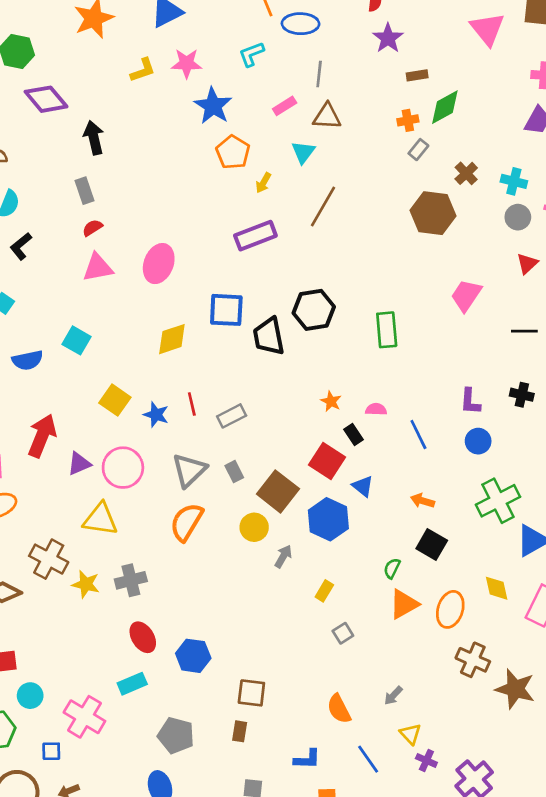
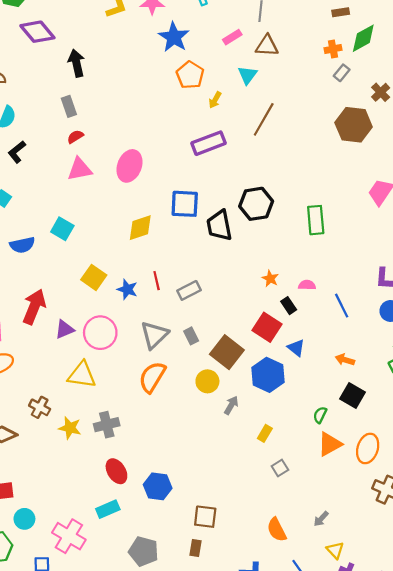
brown cross: (49, 559) -> (40, 407), size x0.7

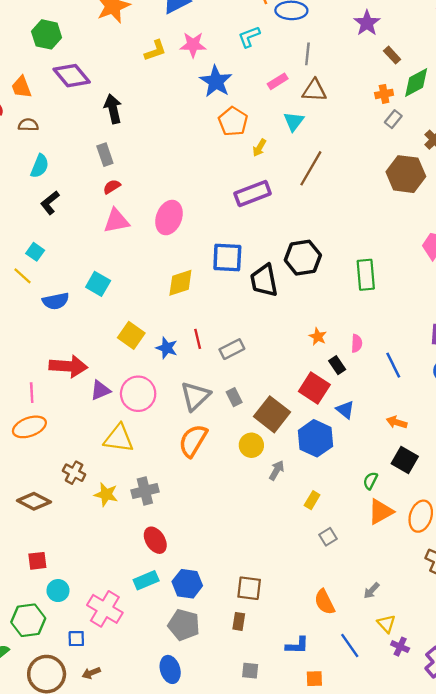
brown rectangle: (341, 12) -> (392, 55), turned 56
pink semicircle: (307, 285) -> (357, 343), turned 91
red arrow: (34, 307) -> (68, 366), turned 72
blue hexagon: (158, 486) -> (187, 584), moved

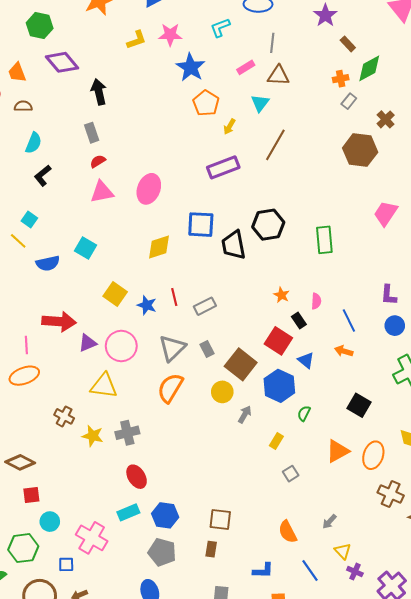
orange arrow: (397, 422) -> (344, 351), moved
green semicircle: (370, 481) -> (304, 413), moved
brown diamond: (34, 501) -> (20, 462), moved

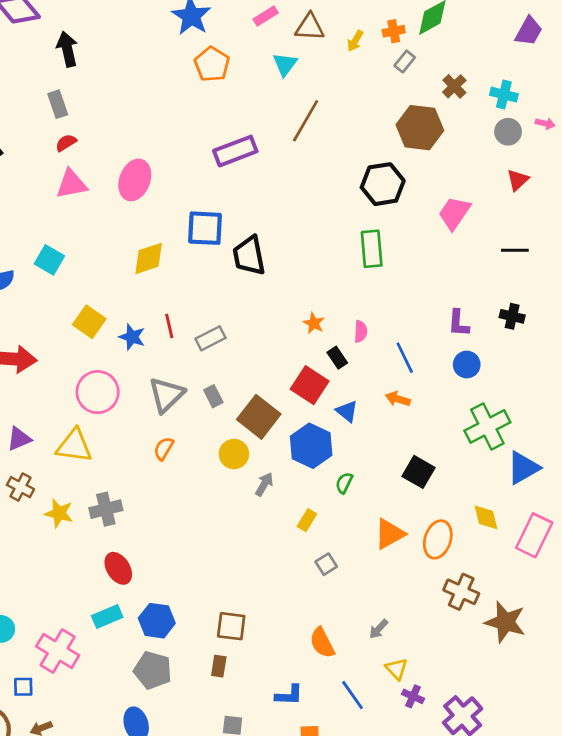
yellow arrow: (229, 127) -> (355, 41), moved
black hexagon: (268, 225) -> (383, 184), moved
purple triangle: (88, 343) -> (19, 439), moved
orange semicircle: (170, 388) -> (164, 449), size x0.6

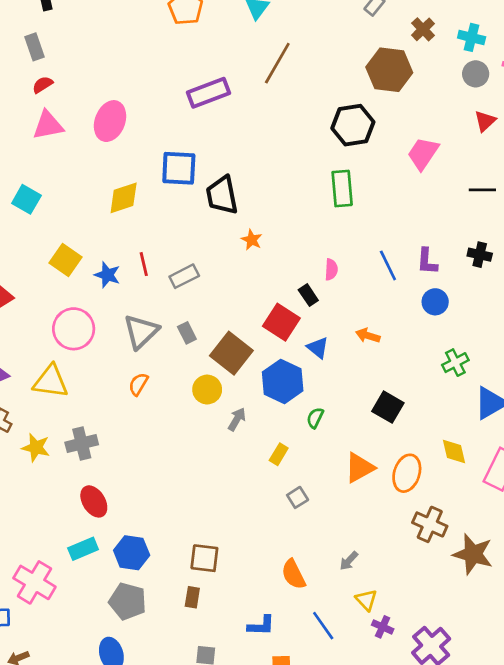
orange star: (314, 323) -> (252, 240), moved
blue line: (405, 358) -> (388, 265), moved
green cross: (487, 426) -> (455, 363), size x0.6

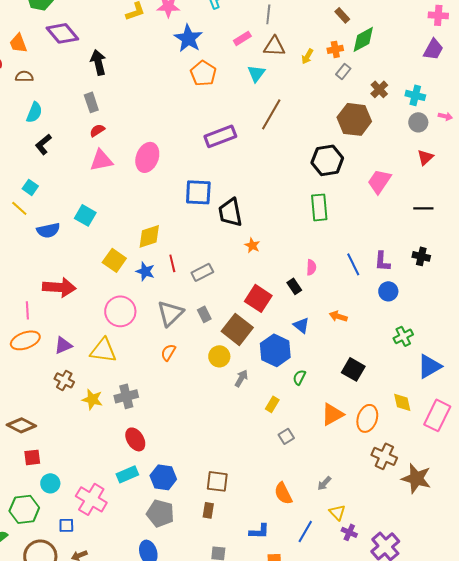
yellow diamond: (124, 198) -> (149, 236), moved
red square: (281, 322) -> (258, 298), moved
blue line: (323, 626) -> (305, 531), turned 65

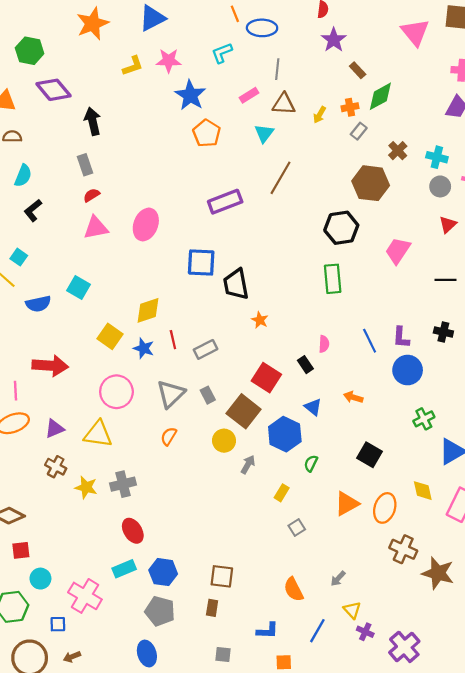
blue circle: (388, 291) -> (408, 370), size x1.4

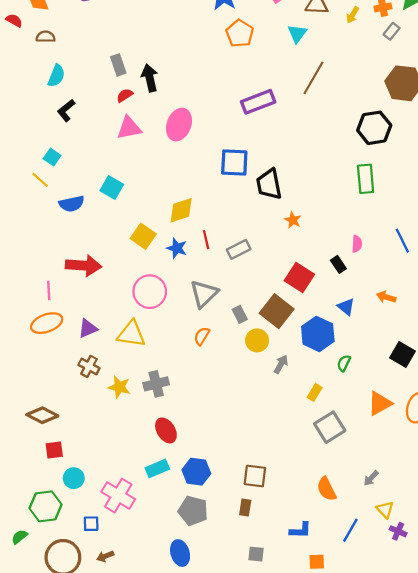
black arrow: (93, 121) -> (150, 78), moved
gray rectangle: (208, 395) -> (240, 314), moved
gray square: (297, 528) -> (330, 427), size x1.8

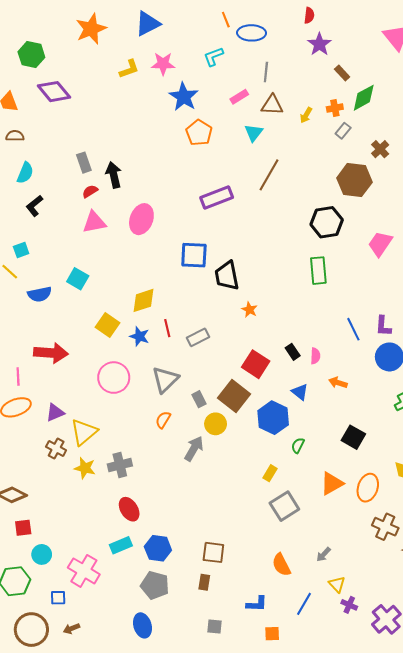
cyan square: (52, 157) -> (21, 250), turned 35
pink semicircle: (357, 244) -> (315, 356), moved
yellow triangle: (131, 334) -> (84, 432), moved, turned -48
gray arrow: (281, 364) -> (194, 449), moved, size x1.4

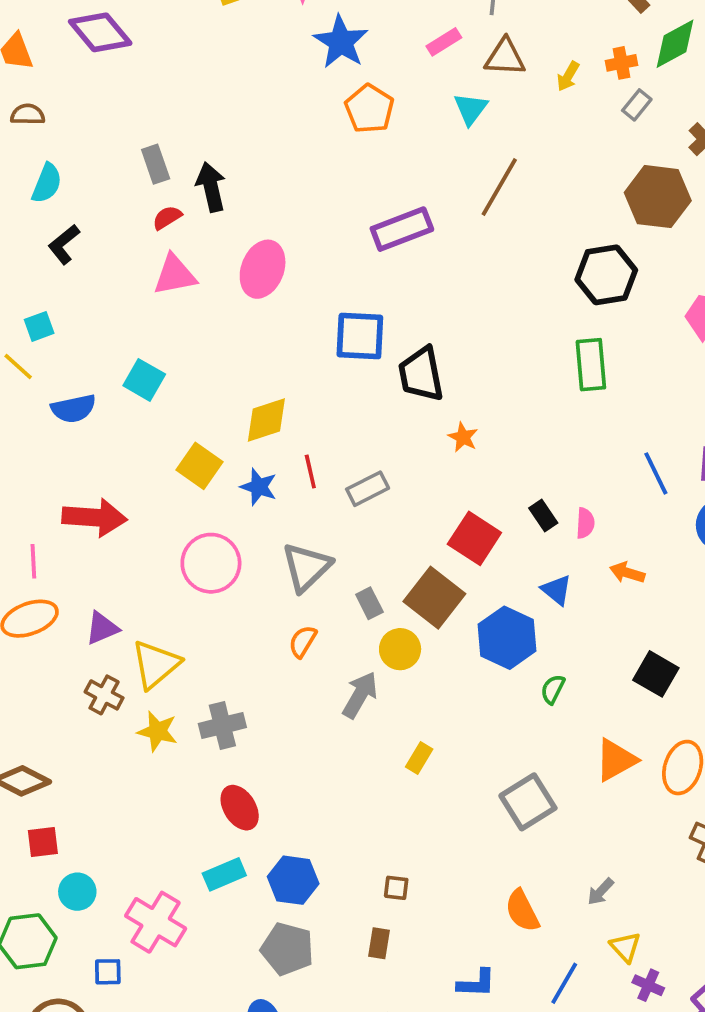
yellow rectangle: (270, 473) -> (419, 758), moved
brown square: (213, 552) -> (396, 888), size x0.6

